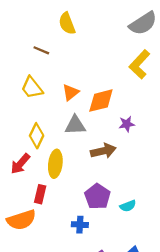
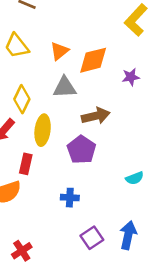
purple star: (127, 124) -> (131, 77), moved
purple pentagon: (97, 197) -> (81, 150), moved
cyan semicircle: (128, 206) -> (135, 178), moved

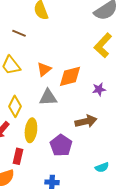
brown arrow: (96, 116) -> (86, 121), moved

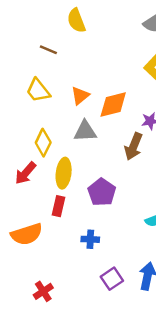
brown arrow: (86, 121) -> (134, 146), moved, turned 125
red rectangle: (18, 156) -> (58, 206), moved

